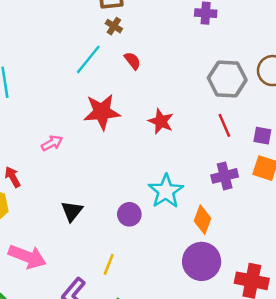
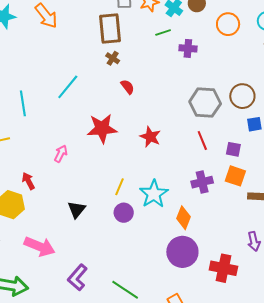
cyan line: (88, 59) -> (68, 87), moved
pink arrow: (52, 143) -> (61, 154), turned -36
yellow line: (109, 264) -> (119, 187), moved

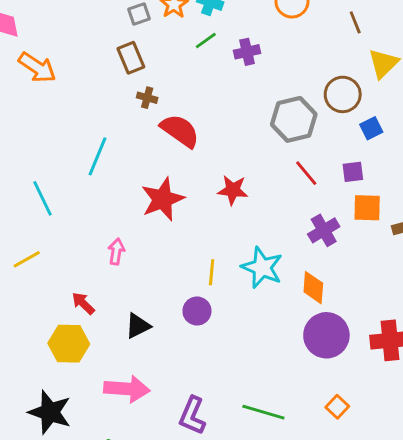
brown rectangle: (110, 29) -> (131, 58), size x0.7
red semicircle: (128, 87) -> (180, 131), size x1.8
black triangle: (77, 210) -> (138, 326), moved, turned 42
purple circle: (124, 213) -> (197, 311), moved

